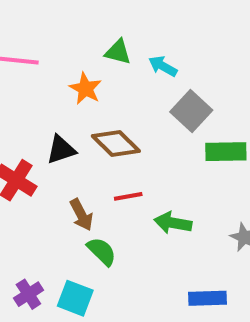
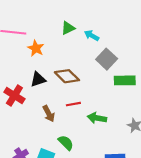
green triangle: (118, 52) -> (68, 28), turned -40
orange star: (85, 89) -> (36, 48), moved
green semicircle: (102, 251) -> (66, 143), moved

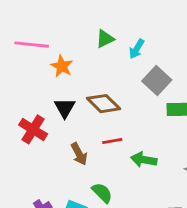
cyan arrow: (92, 35) -> (137, 49), turned -88
black triangle: (38, 79) -> (65, 108), turned -42

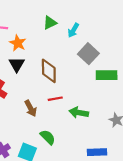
brown diamond: (104, 104) -> (49, 71), turned 45
black triangle: (65, 108) -> (17, 64), moved

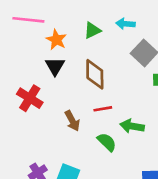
green triangle: (50, 23) -> (92, 30), moved
cyan arrow: (73, 30) -> (125, 24), turned 64
green semicircle: (48, 137) -> (107, 142), moved

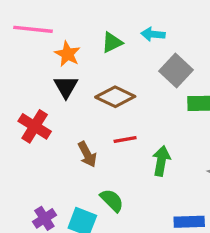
brown diamond: (95, 74) -> (115, 97), turned -64
green arrow: (132, 126) -> (161, 161), turned 90
green semicircle: (107, 142) -> (112, 200), moved

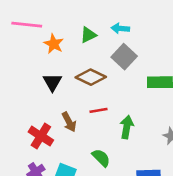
gray square: (176, 70) -> (124, 57), moved
black triangle: (66, 87) -> (52, 82), moved
red cross: (35, 126) -> (41, 136), moved
green semicircle: (112, 200) -> (101, 158), moved

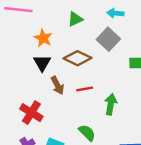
cyan arrow: (120, 28) -> (115, 13), moved
orange star: (54, 44) -> (43, 38), moved
brown arrow: (69, 122) -> (57, 85), moved

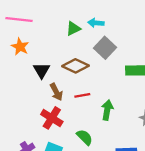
cyan arrow: (115, 13) -> (96, 23), moved
orange star: (43, 38) -> (20, 47), moved
red cross: (31, 113) -> (52, 118), moved

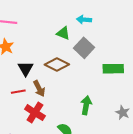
cyan arrow: (96, 23) -> (84, 20), moved
green triangle: (73, 29) -> (63, 33), moved, turned 48
red line: (82, 95) -> (18, 92), moved

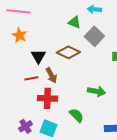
green arrow: (86, 105) -> (96, 91), turned 90
red cross: (35, 113) -> (47, 98), turned -30

